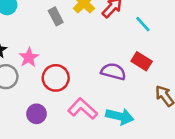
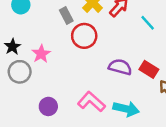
red rectangle: (142, 61) -> (149, 69), moved
red circle: (56, 78) -> (84, 36), moved

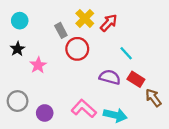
cyan line: (148, 23) -> (126, 53), moved
black star: (12, 47) -> (18, 49), moved
gray circle: (20, 72) -> (18, 101), moved

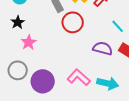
pink star: (38, 65) -> (29, 42), moved
purple circle: (45, 113) -> (43, 81), size x1.5

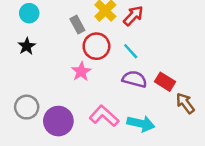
cyan line: (118, 26) -> (131, 51), moved
pink star: (29, 42) -> (81, 72), moved

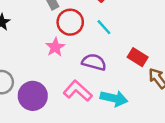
purple semicircle: (135, 79) -> (94, 62), moved

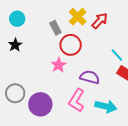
cyan line: (104, 27) -> (117, 55), moved
pink L-shape: (78, 91) -> (77, 100), turned -100

